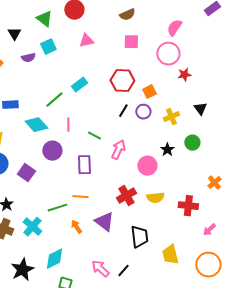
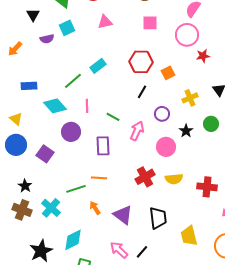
purple circle: (143, 112) -> (162, 114), moved
purple triangle: (104, 222) -> (123, 215), moved

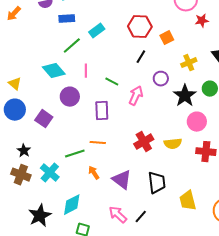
blue rectangle: (29, 86) -> (67, 19), moved
black star: (186, 131) -> (185, 96), size x1.6
pink circle: (166, 147) -> (197, 122), moved

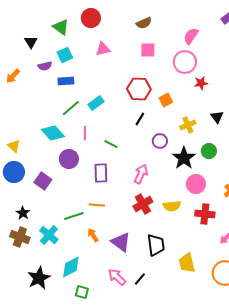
cyan rectangle: (97, 31) -> (96, 103), moved
pink arrow: (136, 96) -> (141, 174), moved

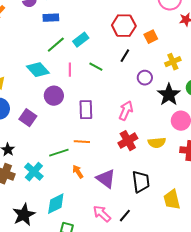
green line: (111, 144) -> (96, 67), moved

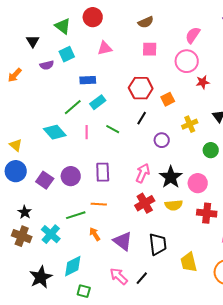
blue rectangle: (51, 18) -> (88, 80), moved
black star: (169, 95) -> (171, 177), moved
purple circle: (54, 96) -> (71, 176), moved

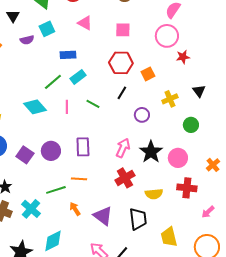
pink triangle: (105, 48) -> (85, 23), turned 42
pink square: (150, 49) -> (123, 30), moved
yellow semicircle: (174, 205) -> (154, 194), moved

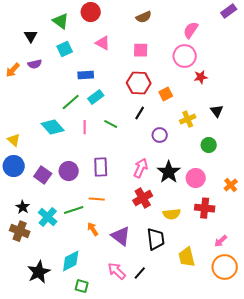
purple semicircle: (27, 40) -> (35, 64), moved
cyan cross: (31, 209) -> (48, 217), moved
pink arrow: (208, 212) -> (221, 241), moved

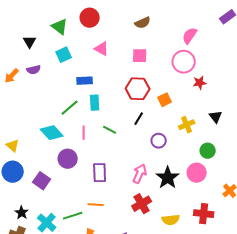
cyan rectangle: (96, 97) -> (95, 103), turned -56
purple circle: (69, 171) -> (68, 159), moved
pink circle: (196, 178) -> (197, 173), moved

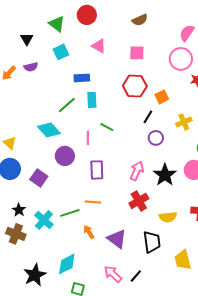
black line: (139, 119) -> (148, 117), moved
pink line: (84, 133) -> (88, 138), moved

